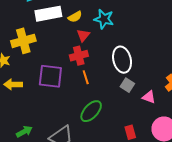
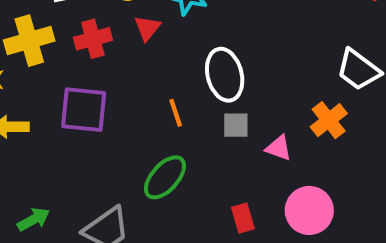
red cross: (79, 56) -> (93, 39), moved
orange line: (86, 77) -> (176, 113), moved
gray square: (127, 85) -> (236, 125), turned -32

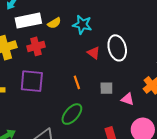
red triangle: (147, 28) -> (94, 53), moved, turned -32
white ellipse: (225, 75) -> (117, 48), moved

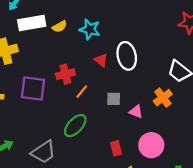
red cross: (36, 46) -> (65, 74), moved
orange line: (77, 82) -> (82, 92), turned 56

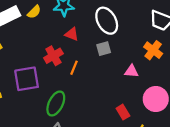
red triangle: (101, 60) -> (72, 34), moved
gray square: (114, 99) -> (104, 49), moved
green ellipse: (75, 126) -> (56, 104), moved

